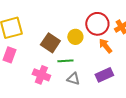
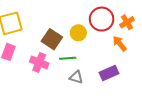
orange arrow: (105, 46) -> (120, 43), moved
pink cross: (41, 75) -> (39, 62), moved

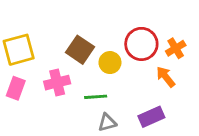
brown square: (52, 39) -> (80, 50), moved
pink cross: (39, 62) -> (57, 83), moved, turned -36
gray triangle: (76, 77) -> (107, 122), turned -32

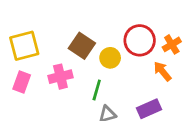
green line: (96, 97) -> (97, 90), turned -70

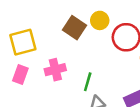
brown square: (82, 46) -> (74, 28), moved
yellow circle: (110, 58) -> (100, 20), moved

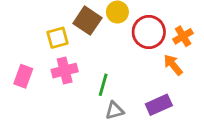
yellow square: (23, 42) -> (57, 38), moved, size x0.7

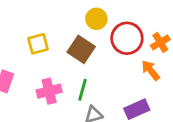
brown square: (87, 21) -> (81, 49), moved
pink cross: (65, 71) -> (49, 91), moved

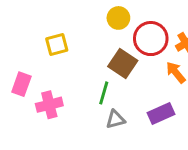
brown square: (81, 49) -> (123, 64), moved
pink cross: (49, 91) -> (49, 105), moved

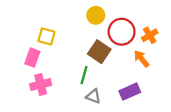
yellow square: (57, 44) -> (46, 36), turned 30
pink rectangle: (21, 84) -> (32, 58), moved
gray triangle: (115, 119) -> (93, 96), turned 35

